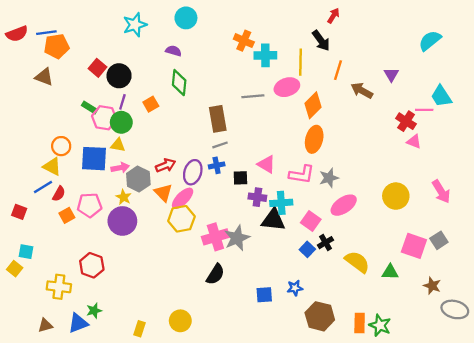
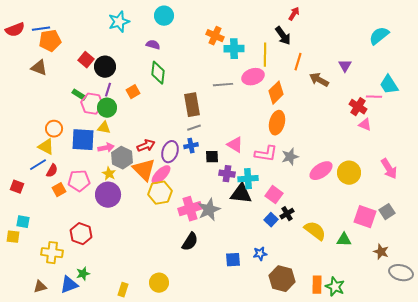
orange triangle: (163, 193) -> (144, 170), size x1.4
pink ellipse: (344, 205) -> (321, 171), moved
yellow square: (15, 269) -> (13, 237), turned -32

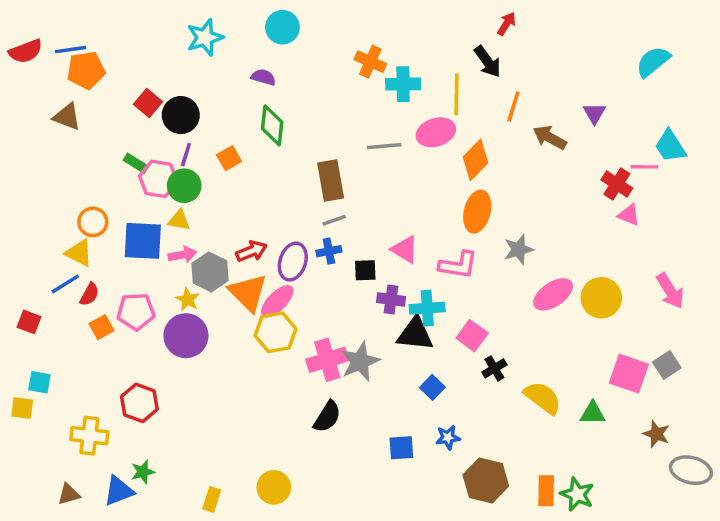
gray star: (290, 157) -> (519, 250), moved
blue square: (271, 220) -> (432, 387), moved

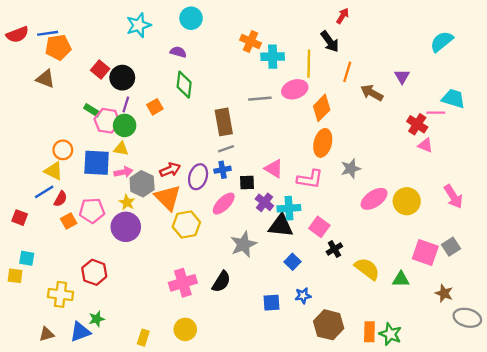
cyan trapezoid: (670, 146) -> (453, 99), turned 140
purple cross: (391, 299) -> (264, 202), turned 30
pink ellipse: (277, 301) -> (224, 204), moved
pink cross: (327, 360) -> (183, 283), moved

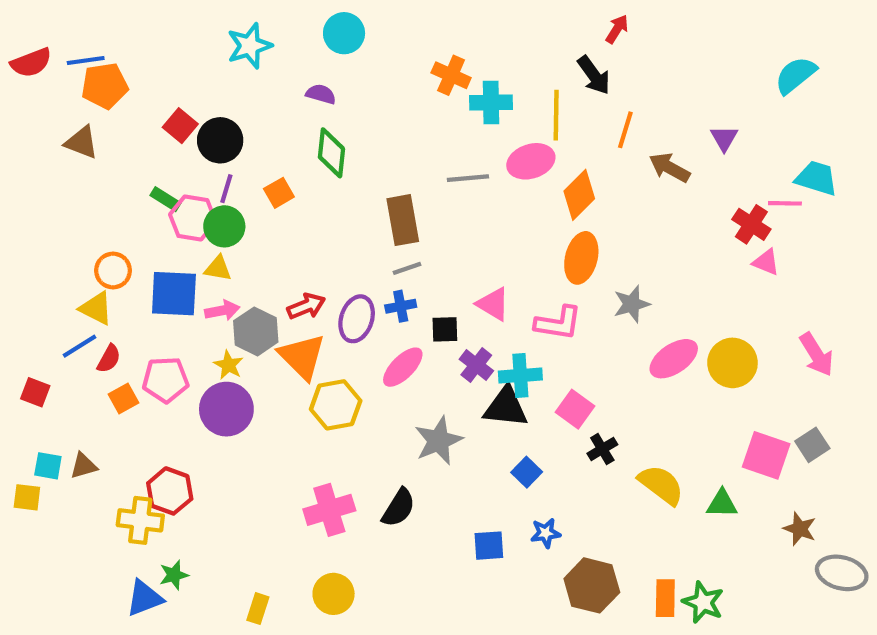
yellow cross: (60, 294) -> (140, 520), moved
brown triangle: (46, 334) -> (84, 466), moved

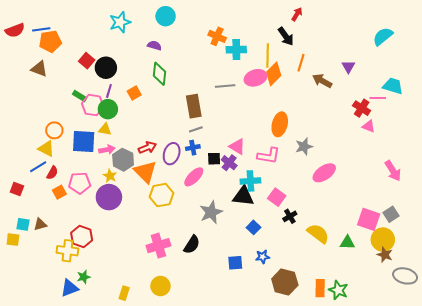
orange diamond: (579, 195) -> (274, 74), moved
yellow circle: (732, 363) -> (383, 240), moved
purple cross: (476, 365) -> (229, 163), moved

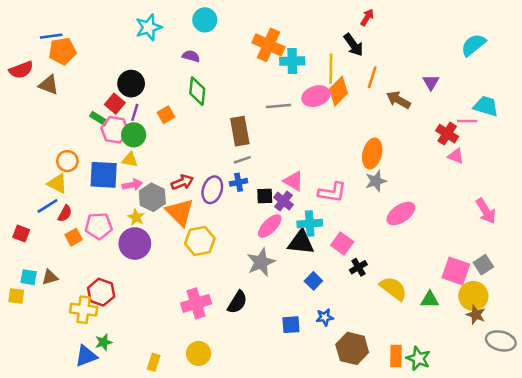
red semicircle: (15, 30) -> (21, 70), moved
orange cross: (217, 36) -> (268, 45), size x1.4
red square: (87, 61) -> (115, 104), moved
orange ellipse: (280, 124) -> (372, 154), moved
pink ellipse: (194, 177) -> (270, 226), moved

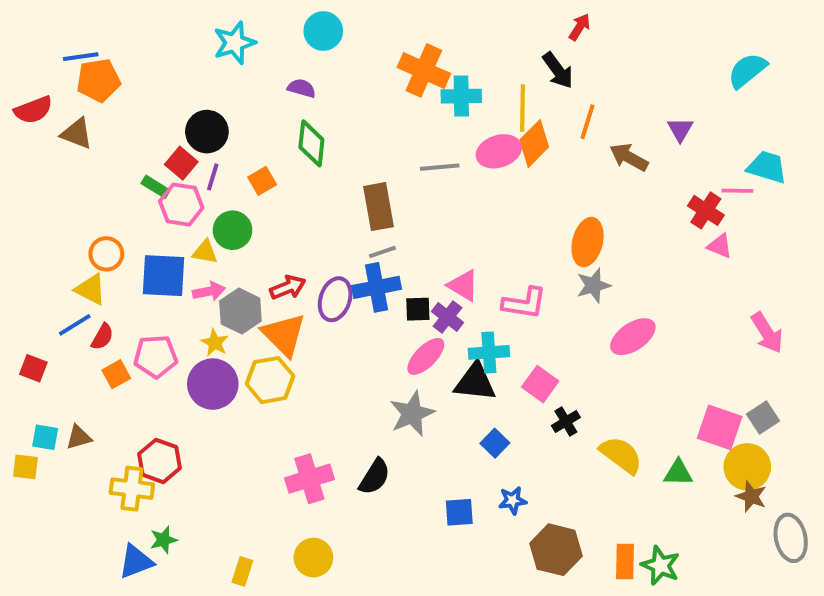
green circle: (134, 135) -> (233, 230), moved
blue cross: (239, 182) -> (377, 287), size x1.6
yellow hexagon: (200, 241) -> (270, 380), moved
gray ellipse: (501, 341) -> (791, 538), turned 64

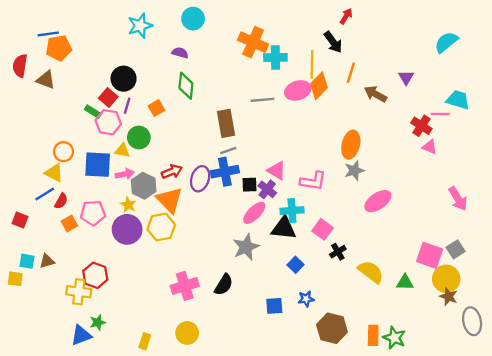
red semicircle: (33, 110) -> (20, 66), turned 120

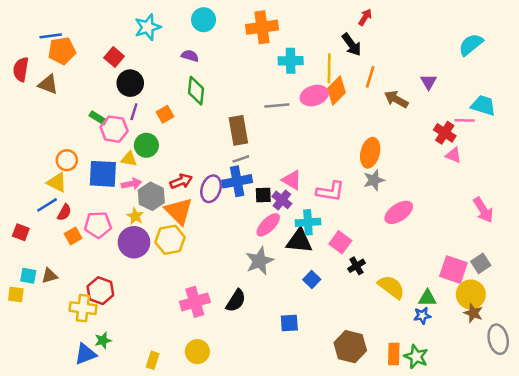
orange cross: (253, 42) -> (262, 27), moved, turned -32
red square: (108, 97) -> (114, 57), moved
blue star: (306, 299) -> (422, 316), moved

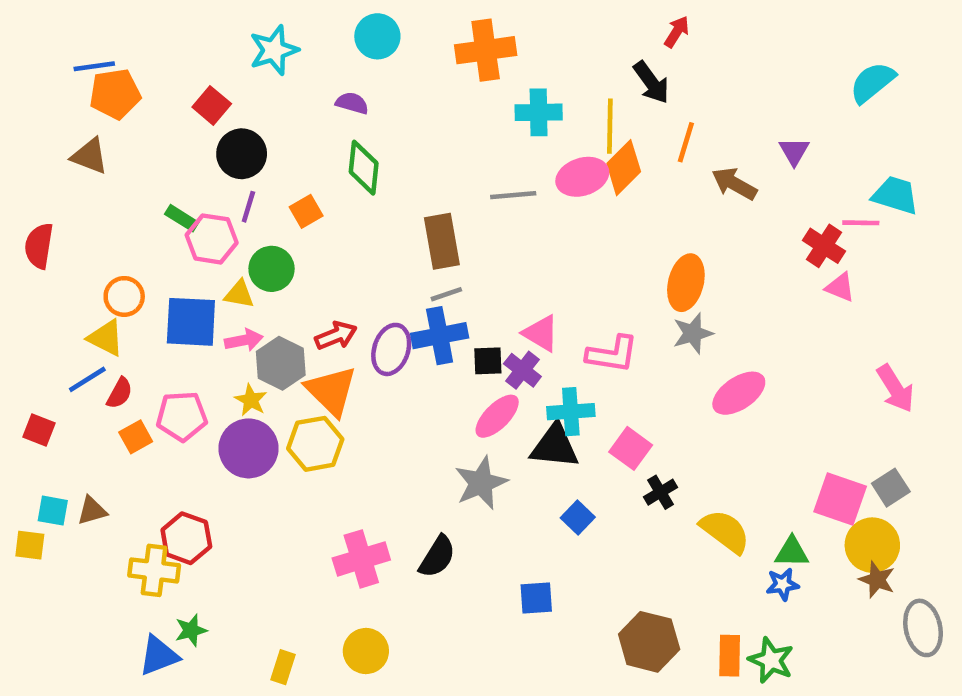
red semicircle: (21, 69) -> (39, 246), moved

